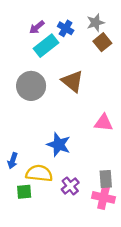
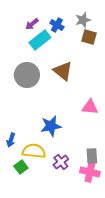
brown square: (102, 42) -> (89, 37), turned -35
blue star: (59, 145) -> (51, 126), turned -30
green square: (24, 192) -> (21, 167), turned -32

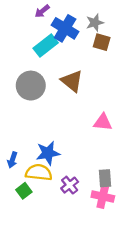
purple arrow: (32, 24) -> (42, 11), moved
blue cross: (57, 25) -> (65, 28), size x1.6
blue star: (51, 126) -> (48, 153), moved

